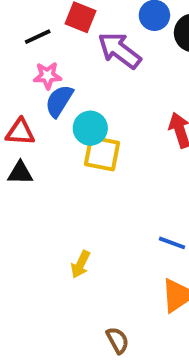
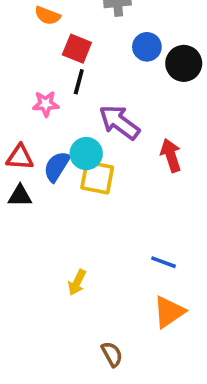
black line: (38, 37) -> (79, 82), moved, turned -50
purple arrow: (119, 50) -> (119, 122), moved
blue semicircle: (59, 101) -> (57, 166), moved

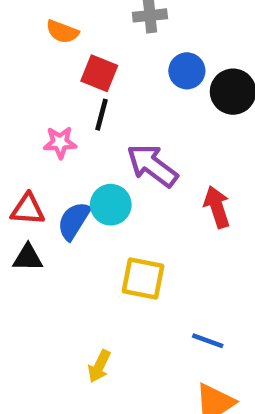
yellow square: (97, 177) -> (143, 279), moved

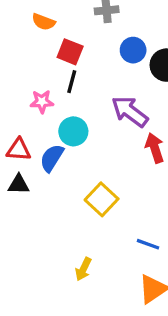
purple arrow: (152, 165) -> (130, 111), moved
cyan circle: (111, 205) -> (73, 131), moved
yellow square: (143, 279) -> (102, 199), turned 32
yellow arrow: (99, 366) -> (83, 269), moved

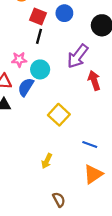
blue circle: (133, 50) -> (64, 13), moved
pink star: (42, 102) -> (19, 59), moved
purple arrow: (130, 111) -> (78, 56), turned -90

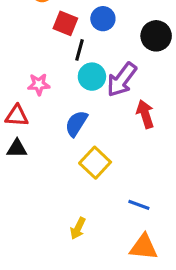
black line: (39, 36) -> (79, 50), moved
cyan circle: (40, 69) -> (92, 77), moved
blue semicircle: (26, 87) -> (76, 123), moved
orange triangle: (93, 174) -> (144, 247), turned 40

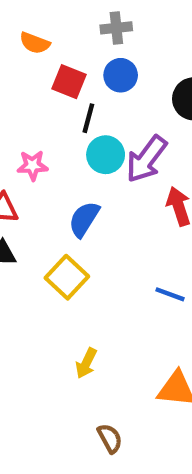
yellow square: (95, 163) -> (67, 277), moved
blue line: (139, 205) -> (170, 294), moved

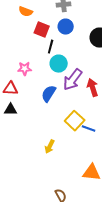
purple arrow: (146, 159) -> (73, 80), moved
yellow square: (67, 277) -> (75, 121), moved
yellow arrow: (86, 363) -> (50, 147), moved

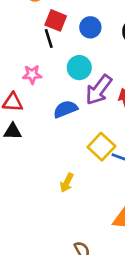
blue circle: (66, 27) -> (90, 27), moved
black line: (51, 47) -> (49, 38), moved, turned -32
blue semicircle: (49, 94) -> (65, 109), turned 36

